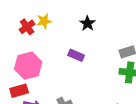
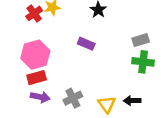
red rectangle: (19, 91) -> (37, 78), moved

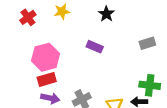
red cross: (34, 13) -> (28, 17), moved
green cross: (143, 62) -> (150, 85), moved

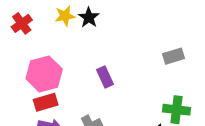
black star: (106, 14) -> (89, 17), moved
purple rectangle: (95, 47) -> (105, 77), moved, turned 42

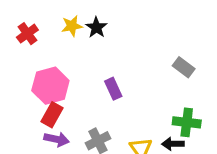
gray rectangle: (173, 56) -> (184, 67), turned 54
red rectangle: (46, 102) -> (52, 115), turned -45

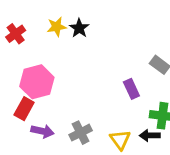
purple rectangle: (113, 89) -> (131, 89), moved
red rectangle: (52, 115) -> (24, 109), moved

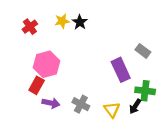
purple rectangle: (131, 89) -> (121, 70), size x1.5
gray cross: (81, 133) -> (81, 104), turned -35
black arrow: (150, 135) -> (135, 106), turned -56

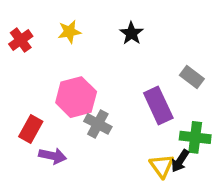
black star: (80, 22) -> (131, 33), moved
pink hexagon: (47, 64) -> (76, 97), moved
gray cross: (81, 104) -> (98, 124), moved
yellow triangle: (112, 110) -> (162, 166), moved

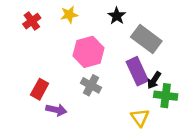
gray rectangle: (192, 77) -> (146, 39), moved, size x1.6
pink hexagon: (76, 97) -> (88, 52), moved
black arrow: (180, 161) -> (154, 80), moved

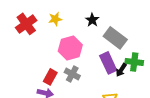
red cross: (32, 21) -> (26, 24), size x1.5
red rectangle: (40, 89) -> (50, 77), moved
green cross: (166, 96) -> (134, 62), moved

